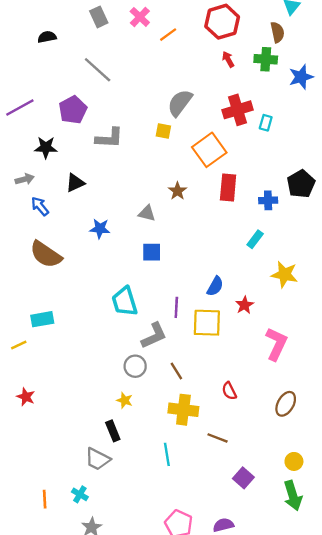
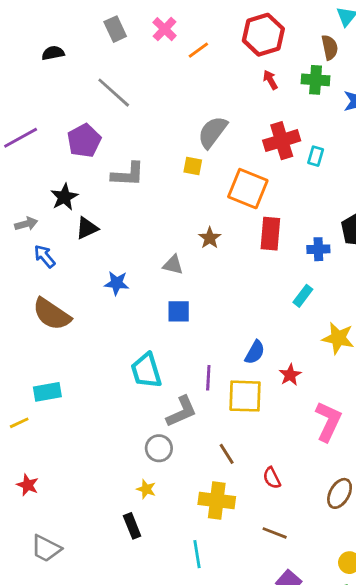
black star: (46, 147) -> (64, 197), moved, turned -30
orange square: (209, 150) -> (248, 189), turned -32
brown line: (176, 371) -> (227, 454), moved
brown line: (217, 438) -> (275, 533), moved
gray trapezoid: (98, 459) -> (46, 548), moved

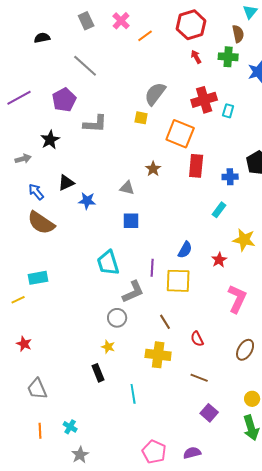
black triangle: (87, 228) -> (66, 183), moved
blue arrow: (45, 256) -> (36, 192), moved
red star: (290, 375) -> (219, 260), moved
gray trapezoid: (46, 548) -> (37, 389), turned 40
cyan line: (197, 554) -> (133, 394), moved

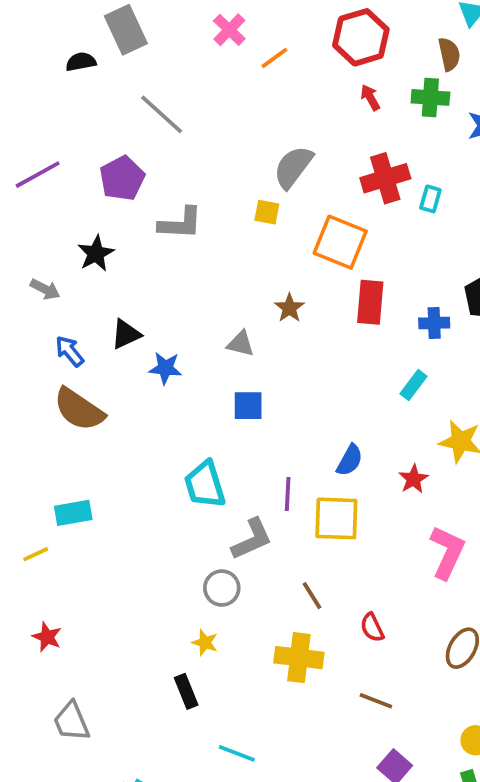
gray rectangle: (86, 21) -> (126, 30), moved, size x1.4
gray arrow: (23, 159) -> (45, 289), turned 42
cyan line: (133, 394) -> (237, 753), moved, turned -60

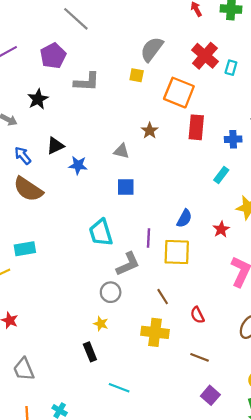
red cross: (385, 178) -> (205, 56), turned -32

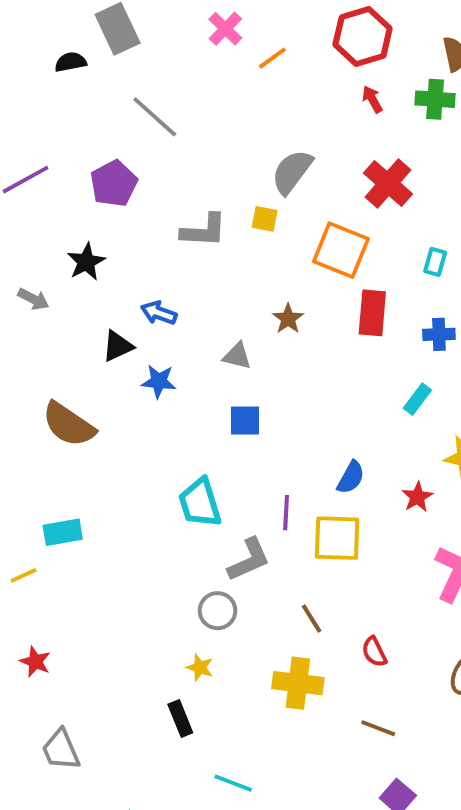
cyan rectangle: (231, 68) -> (435, 262), moved
gray L-shape: (87, 82) -> (204, 231), moved
blue arrow: (23, 156) -> (159, 313), moved, turned -30

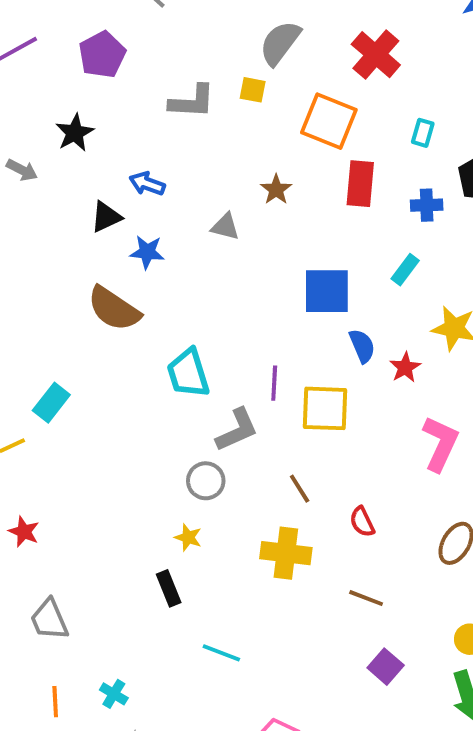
blue square: (245, 421) -> (327, 291), moved, size x1.5
brown semicircle: (69, 425) -> (114, 309), moved
blue semicircle: (351, 477) -> (362, 346), moved, turned -52
cyan rectangle: (63, 532) -> (51, 403), turned -42

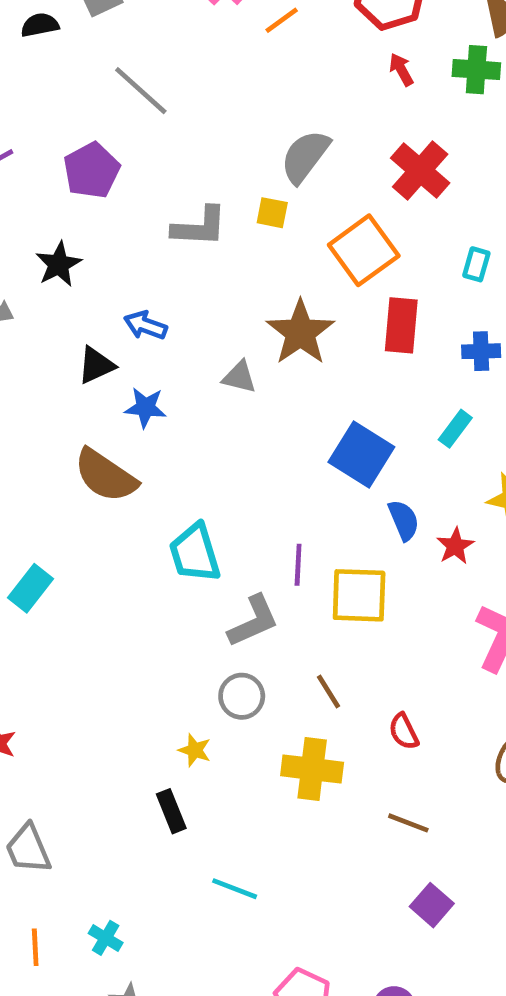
orange square: (329, 121) -> (364, 250), turned 32
brown star: (276, 189) -> (300, 332), size x1.8
blue square: (327, 291) -> (361, 454), turned 32
gray circle: (206, 481) -> (242, 696), moved

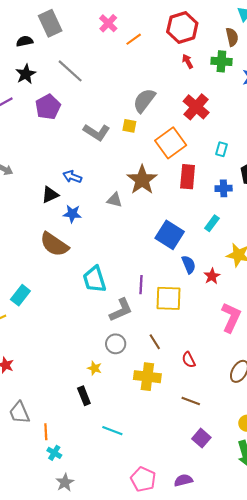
gray L-shape: (199, 227) -> (97, 132), turned 30
black star: (59, 264) -> (26, 74), moved
orange line: (35, 947) -> (46, 432), moved

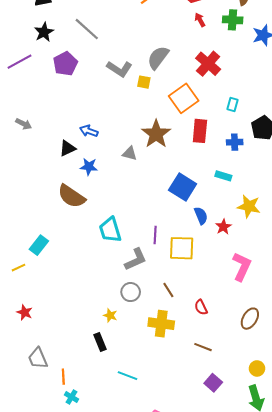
gray L-shape: (97, 132) -> (119, 69), moved
cyan rectangle: (212, 223) -> (223, 176), turned 70

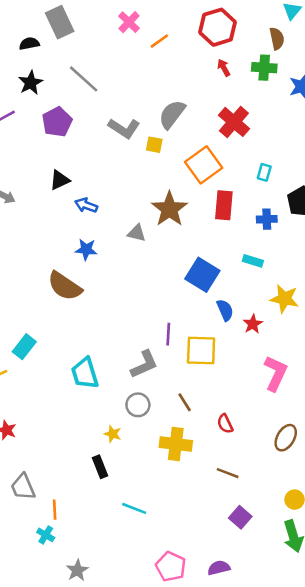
black triangle: (67, 148) -> (60, 180), moved
cyan trapezoid: (110, 230) -> (85, 373), moved
cyan cross: (71, 397) -> (46, 535), moved

